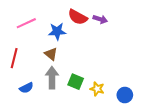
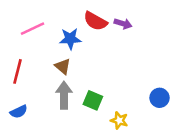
blue semicircle: (26, 88) -> (19, 112), moved
yellow star: (97, 89) -> (119, 120), moved
blue circle: (125, 95) -> (160, 98), moved

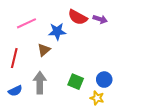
brown triangle: (63, 66) -> (44, 50), moved, turned 40
gray arrow: (64, 95) -> (40, 83), moved
blue circle: (160, 98) -> (104, 80), moved

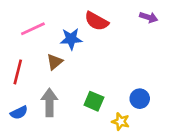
purple arrow: (100, 19) -> (149, 17), moved
blue circle: (104, 80) -> (140, 99), moved

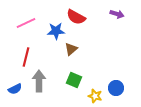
brown triangle: (55, 62) -> (71, 49), moved
red line: (18, 72) -> (26, 57), moved
blue circle: (140, 99) -> (116, 88), moved

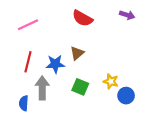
blue star: (56, 31) -> (55, 64), moved
blue semicircle: (15, 89) -> (24, 103), moved, turned 120
yellow star: (95, 96) -> (111, 81), moved

